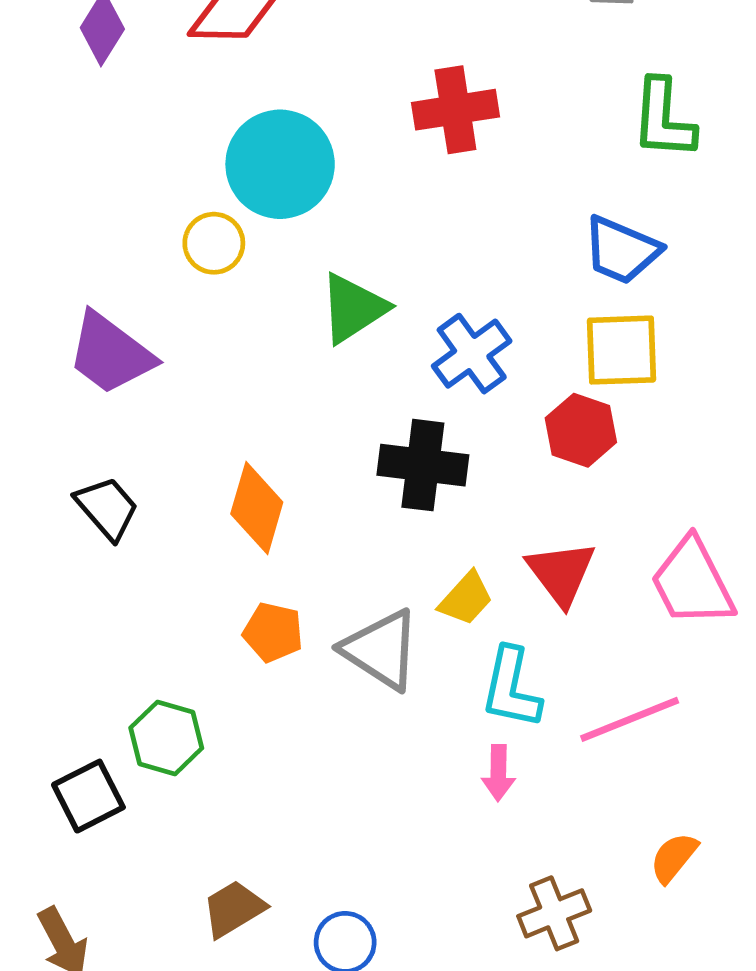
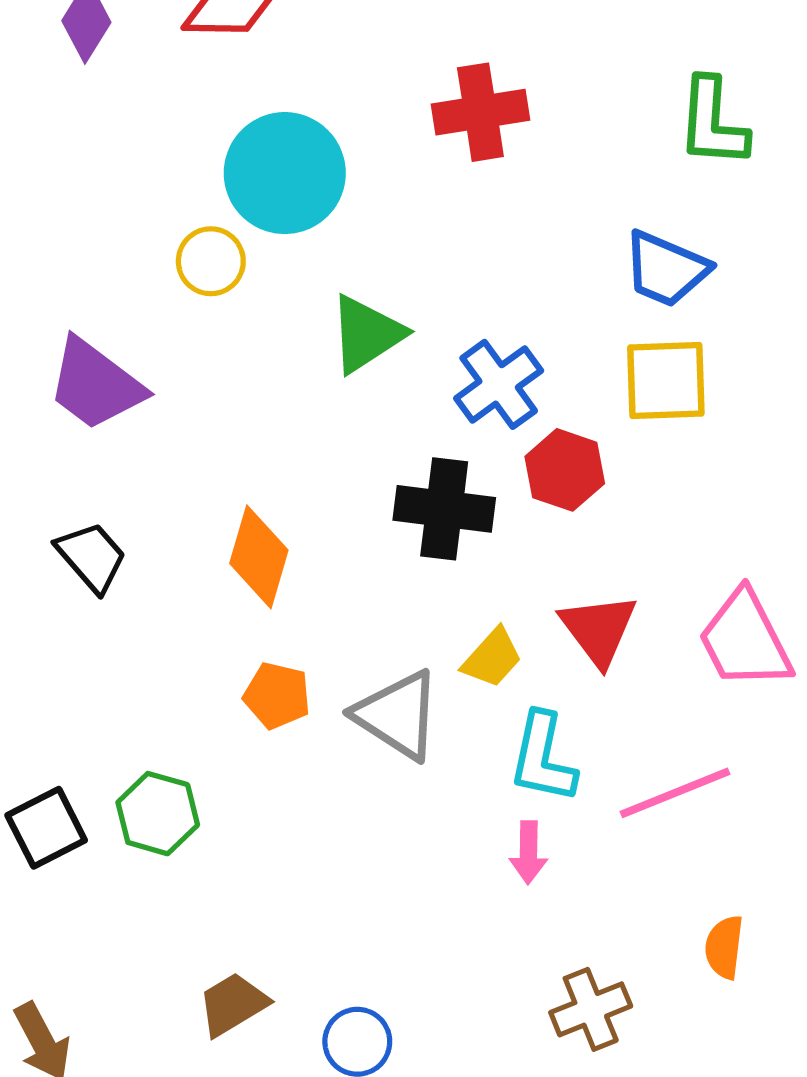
red hexagon: (581, 430) -> (565, 470), moved
black square: (88, 796) -> (46, 828), moved
orange semicircle: (674, 858) -> (724, 947), turned -32

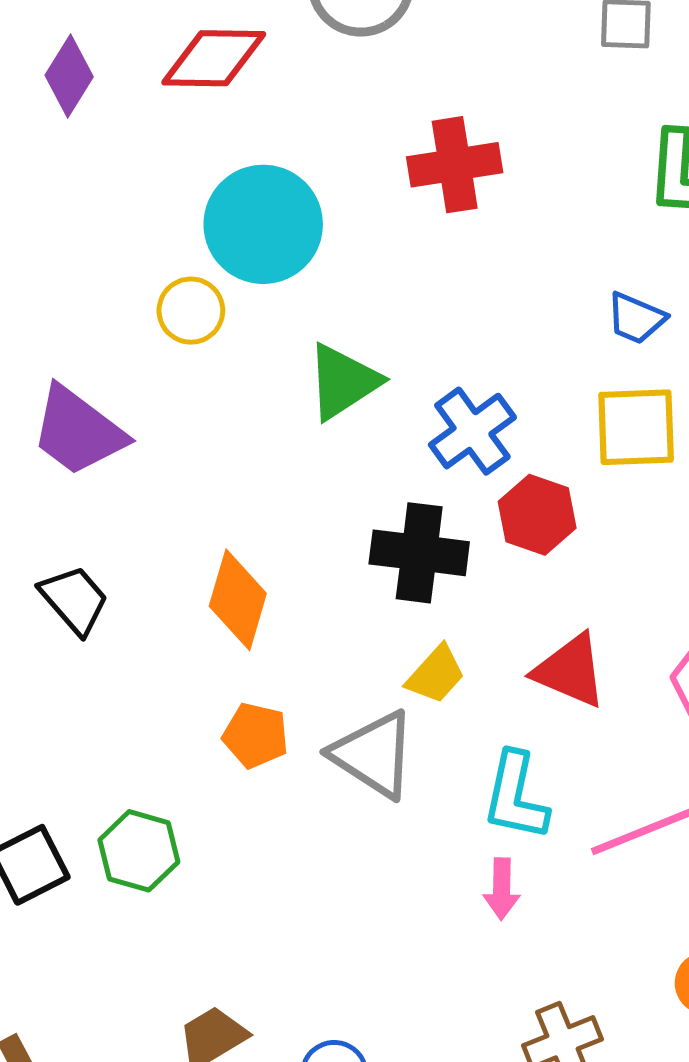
blue trapezoid: (666, 269) -> (636, 318), size x0.7
red triangle: (598, 629) -> (570, 671), turned -30
yellow trapezoid: (492, 658) -> (436, 675), moved

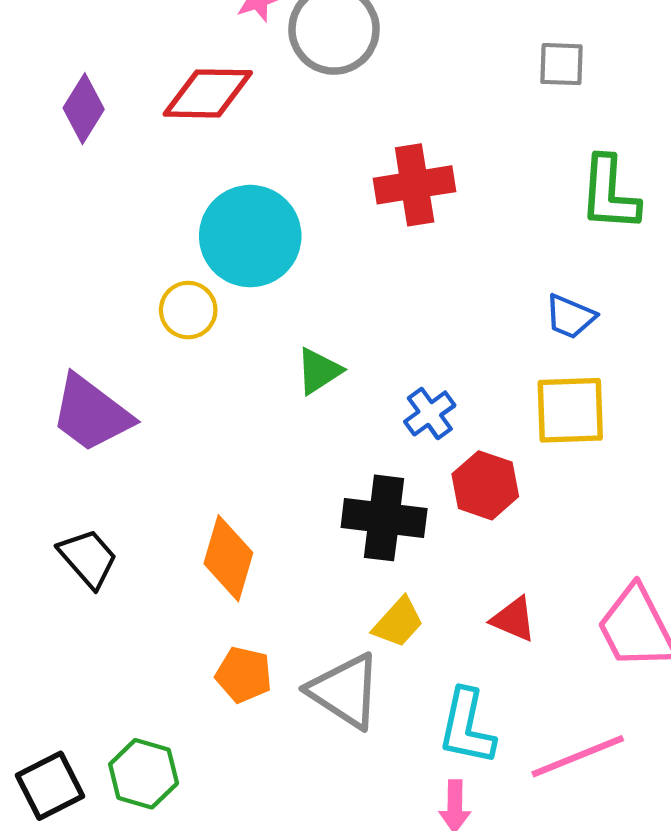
green triangle: (343, 382) -> (319, 371), size x0.7
blue cross: (472, 431) -> (430, 413), size x0.7
red triangle: (570, 671) -> (514, 619), size x0.7

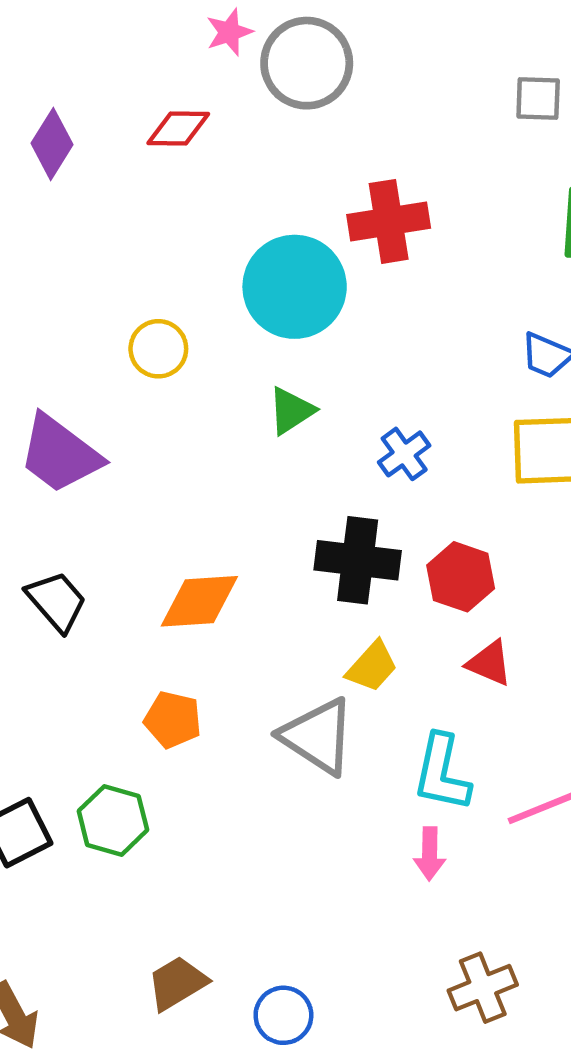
red diamond: (208, 93) -> (178, 128), size x0.7
cyan circle: (250, 236) -> (295, 287), moved
red hexagon: (485, 485) -> (461, 577), moved
orange diamond: (228, 558) -> (199, 601), turned 70
orange pentagon: (244, 675) -> (173, 720), moved

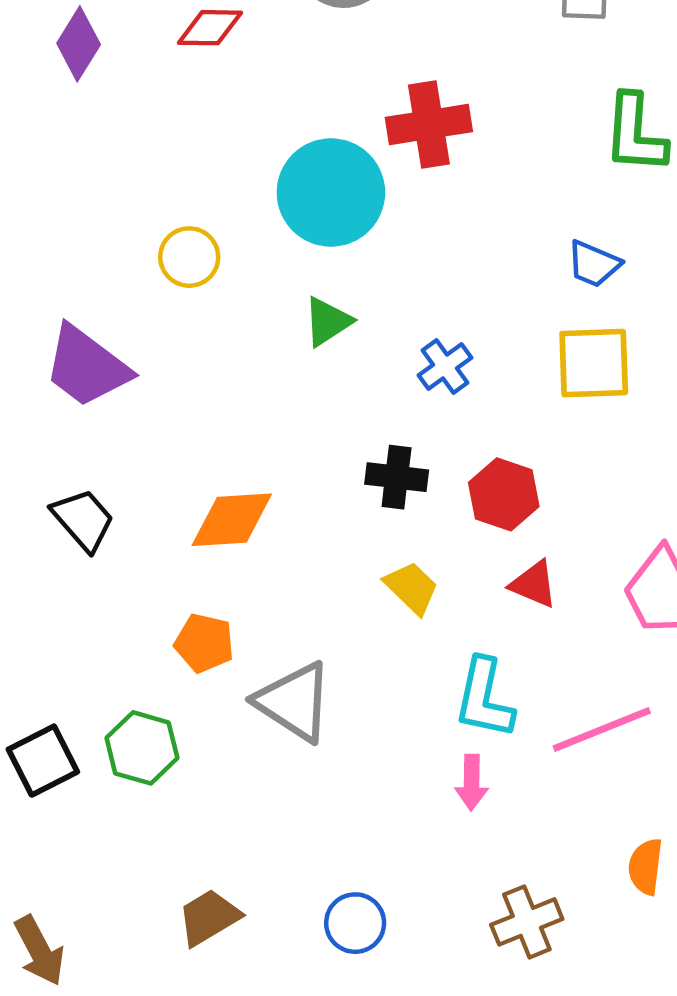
black cross: (358, 560) -> (397, 477), size x0.7
yellow trapezoid: (372, 667) -> (412, 588), turned -88
gray triangle: (318, 736) -> (294, 702), moved
blue circle: (283, 1015) -> (355, 923), moved

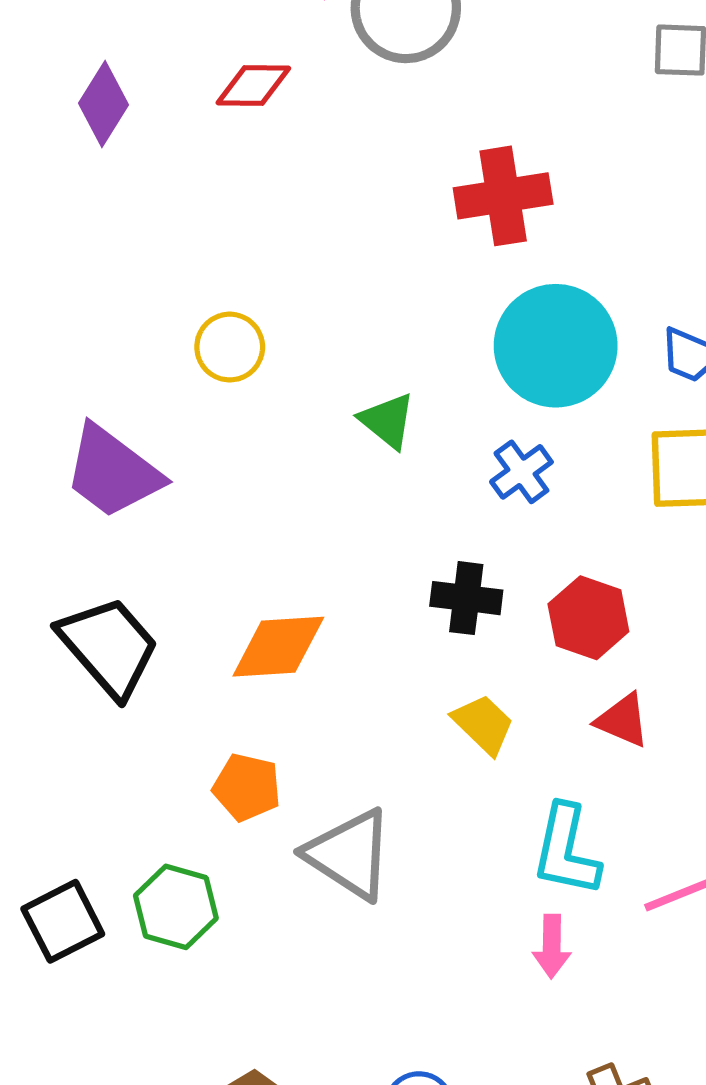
cyan circle: (331, 193) -> (556, 346), moved
green triangle: (327, 322) -> (387, 421), turned -48
black trapezoid: (83, 520) -> (109, 647), size x1.4

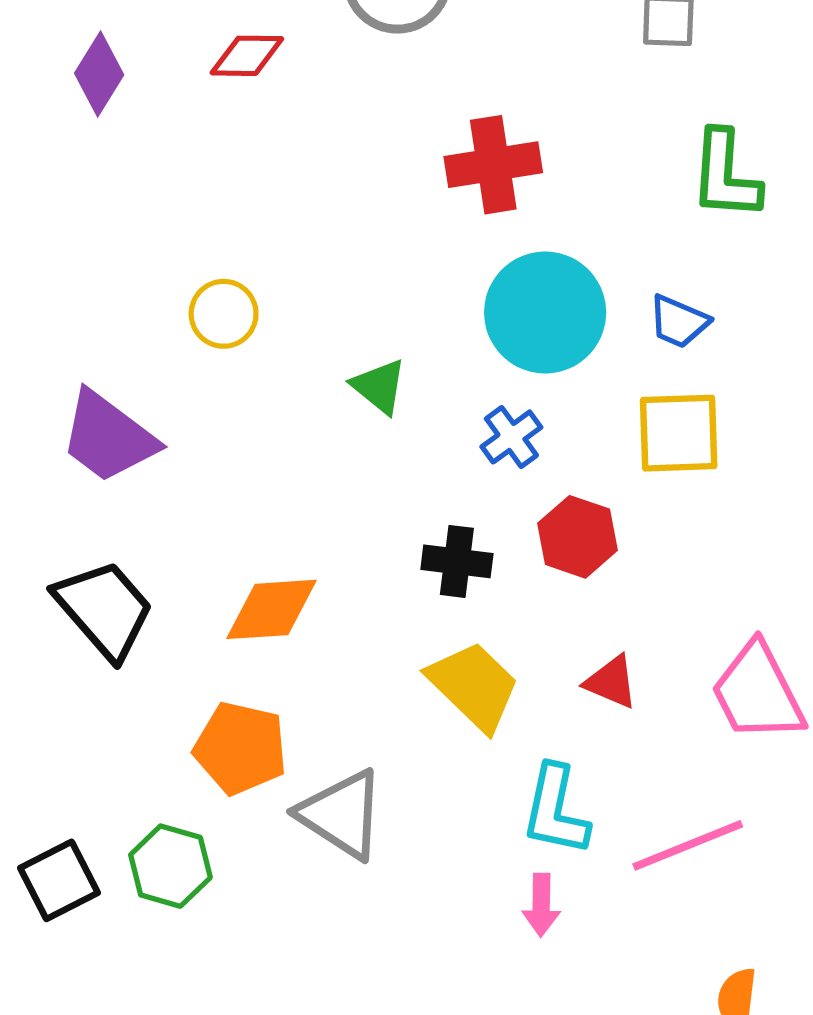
red hexagon: (588, 618) -> (578, 537), moved
yellow trapezoid: (483, 724) -> (474, 686), size x1.5
orange pentagon: (247, 787) -> (240, 748), size x1.4

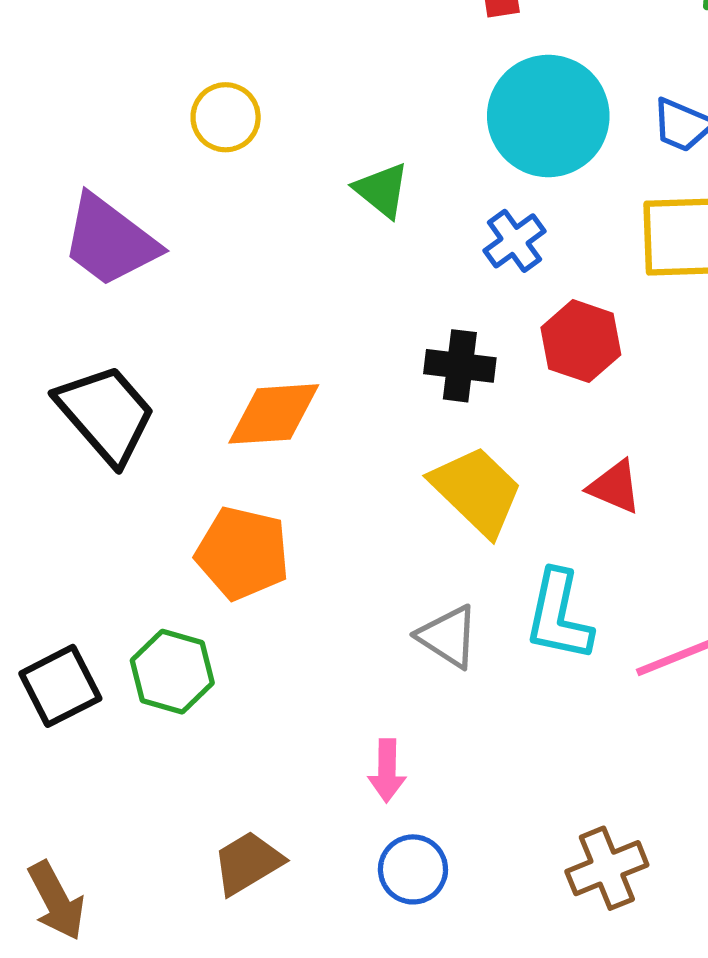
gray triangle: (342, 814) -> (448, 637), moved, size x0.7
pink arrow: (541, 905) -> (387, 771), moved

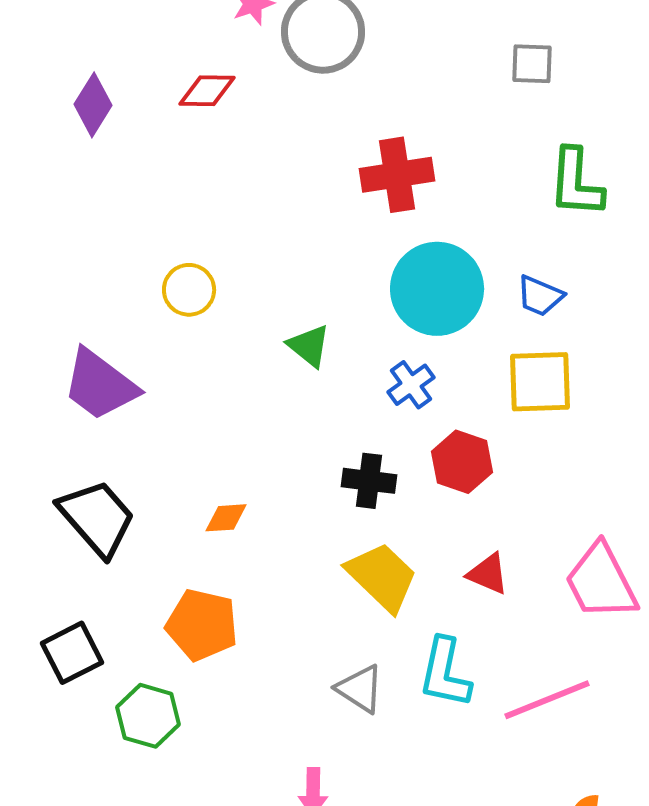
orange diamond: (274, 414) -> (226, 518), size x0.6
black square: (60, 686) -> (72, 653), moved

